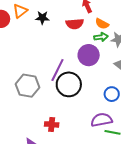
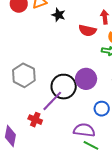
purple circle: (89, 55) -> (86, 79), moved
purple line: (57, 70) -> (52, 101), moved

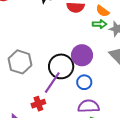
blue circle: (102, 109) -> (84, 82), moved
red cross: (35, 120) -> (38, 104), turned -32

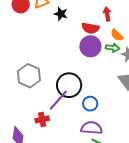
purple circle: (82, 55) -> (90, 46), moved

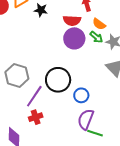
green arrow: (112, 48) -> (96, 37), turned 40
purple line: (58, 100) -> (34, 96), moved
purple semicircle: (92, 128) -> (86, 119), turned -65

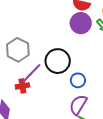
red cross: (36, 117) -> (22, 86), moved

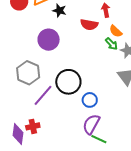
purple circle: (81, 23) -> (49, 40), moved
red cross: (22, 86) -> (33, 126), moved

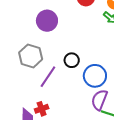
black circle: (68, 82) -> (72, 60), size x0.6
blue circle: (90, 100) -> (95, 76), size x1.5

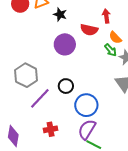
purple circle: (47, 21) -> (65, 44), moved
red cross: (42, 109) -> (51, 129), moved

